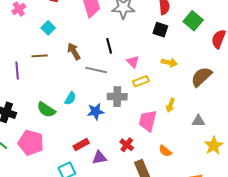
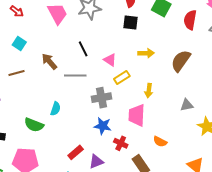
yellow arrow: (171, 105) -> (149, 91), moved
blue star: (96, 111) -> (103, 126), moved, turned 30

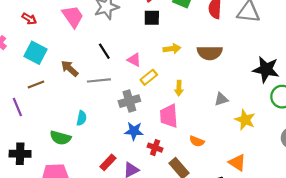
cyan square: (19, 44) -> (36, 53), size x1.5
brown semicircle: (181, 61) -> (210, 53), turned -120

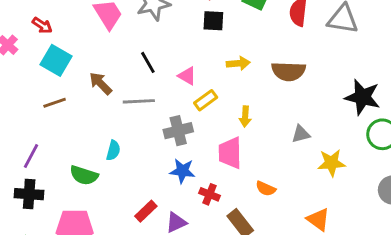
red arrow: (29, 19) -> (42, 25), moved
purple line: (17, 107) -> (31, 156), moved, turned 48
yellow star: (245, 120) -> (331, 163), turned -30

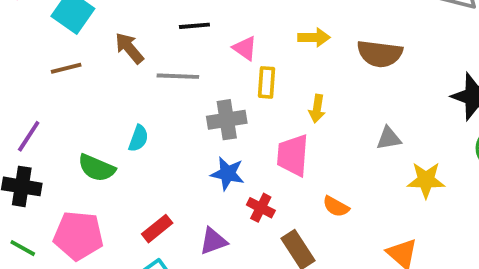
black line: (148, 62) -> (194, 26), turned -70
yellow rectangle: (206, 100) -> (267, 82), turned -55
red rectangle: (146, 211) -> (157, 229), moved

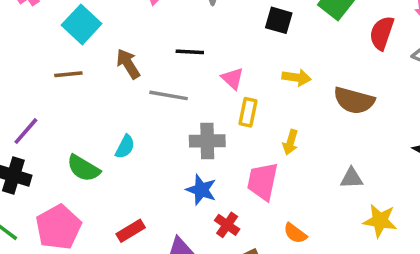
pink pentagon: (78, 236) -> (58, 227), turned 30

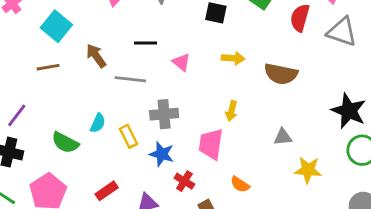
yellow rectangle: (248, 112) -> (128, 136), moved, turned -35

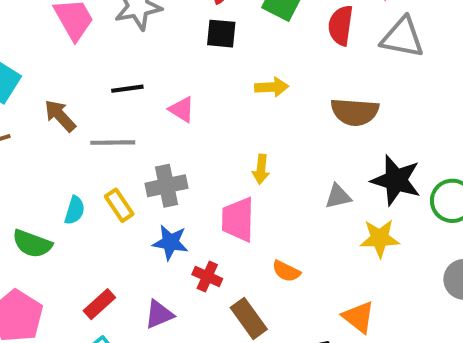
yellow arrow: (233, 58) -> (272, 87), moved
brown semicircle: (281, 74) -> (355, 112), moved
black star: (349, 111) -> (396, 180), moved
yellow rectangle: (128, 136) -> (119, 205), moved

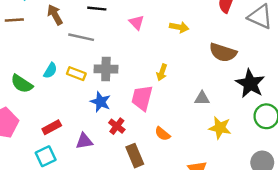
pink triangle: (182, 109) -> (137, 22), moved
black star: (396, 180) -> (250, 84), moved
yellow rectangle: (119, 205) -> (76, 74), turned -48

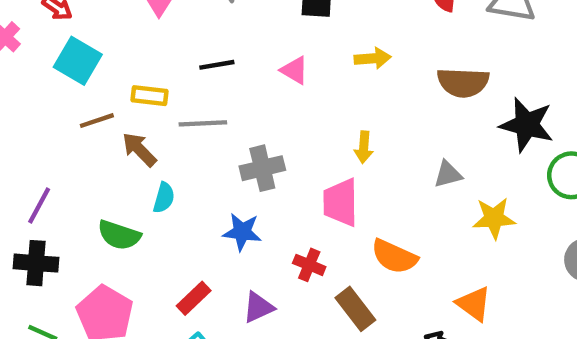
brown arrow: (55, 15) -> (139, 149), moved
brown line: (14, 20) -> (97, 121), moved
yellow rectangle: (76, 74) -> (149, 96), moved
blue star: (100, 102) -> (242, 232), moved
orange semicircle: (162, 134) -> (394, 257), size x1.5

